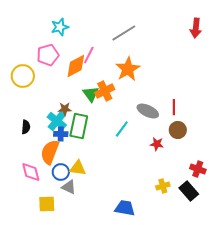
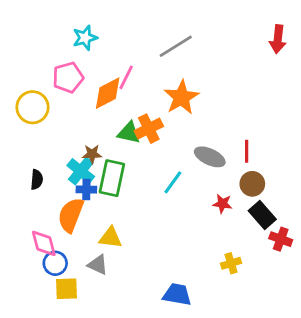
green triangle: (91, 94) -> (129, 133), turned -42
blue circle: (61, 172) -> (55, 263), moved
black rectangle: (189, 191) -> (262, 215), moved

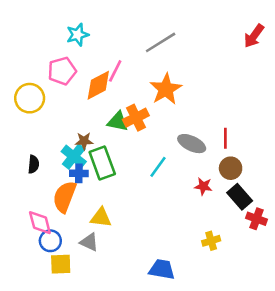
red arrow: (278, 39) -> (254, 36), turned 30
green rectangle: (112, 178) -> (102, 163), turned -32

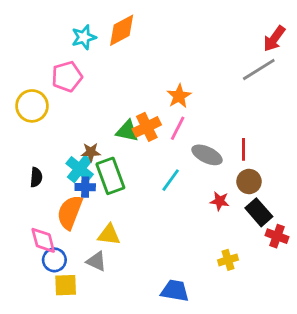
gray line: (161, 42) -> (259, 69), moved
pink line: (115, 71) -> (178, 128), moved
orange diamond: (98, 85) -> (122, 30), moved
orange star: (166, 89) -> (179, 96), size x0.7

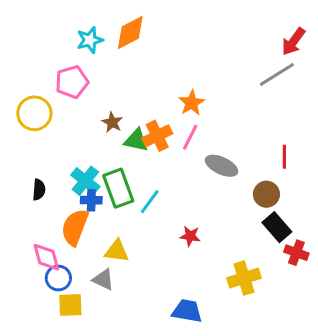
red line: (243, 149) -> (284, 157), moved
brown star: (91, 152) -> (112, 122), moved, turned 30
cyan line: (171, 180) -> (150, 202), moved
red star: (220, 201) -> (190, 236), moved
yellow cross: (228, 260) -> (244, 278), size x1.5

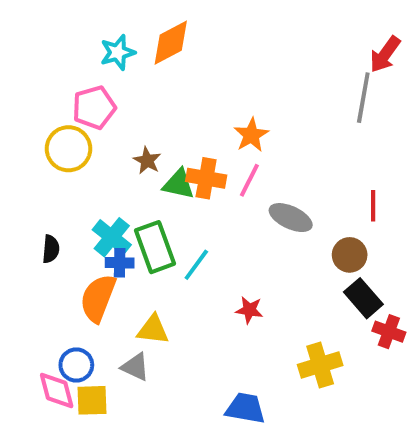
gray line: (277, 74) -> (363, 98), turned -48
yellow circle: (34, 113) -> (68, 149), moved
orange cross: (157, 136) -> (206, 178), turned 36
pink diamond: (46, 257) -> (57, 391), moved

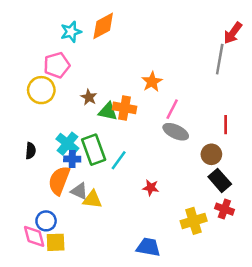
pink line: (249, 180) -> (172, 109), moved
red cross: (389, 332) -> (224, 209), moved
gray triangle: (135, 367) -> (79, 191), moved

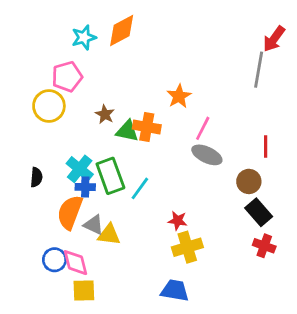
yellow cross: (194, 221) -> (187, 247), moved
pink diamond: (34, 236) -> (75, 263), moved
yellow square: (56, 242) -> (84, 291), moved

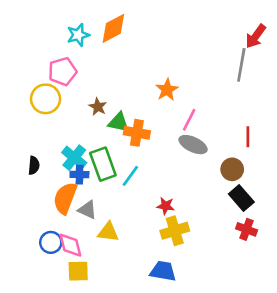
orange cross: (147, 127) -> (137, 133), moved
yellow triangle: (109, 235) -> (108, 232), moved

